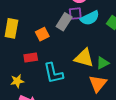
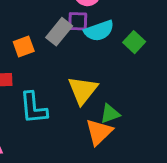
yellow triangle: (84, 58) -> (83, 90), turned 45
green triangle: (103, 63) -> (110, 114), moved

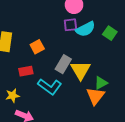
gray rectangle: (59, 32) -> (63, 64), moved
cyan L-shape: (33, 108) -> (50, 87), turned -40

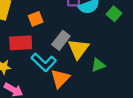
red rectangle: (26, 71) -> (21, 43), size x1.5
orange triangle: (95, 96) -> (60, 78), moved

